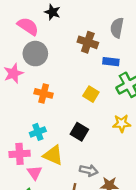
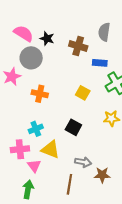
black star: (52, 12) -> (47, 39), moved

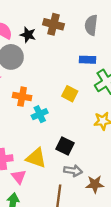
brown cross: (78, 46) -> (54, 24), moved
black square: (73, 127) -> (65, 146), moved
cyan cross: (36, 129) -> (40, 114), moved

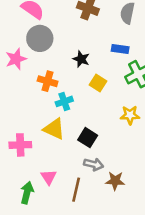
black star: (28, 35) -> (81, 59), moved
yellow triangle: (36, 158) -> (54, 129), moved
pink triangle: (19, 177) -> (49, 177), moved

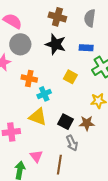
black star: (81, 59) -> (56, 44), moved, size x1.5
gray arrow: (94, 164) -> (72, 143), turned 56
brown star: (115, 181) -> (87, 123), moved

